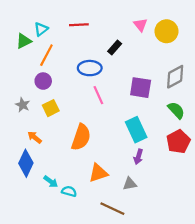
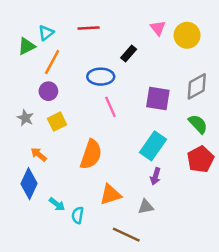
cyan rectangle: (136, 130) -> (153, 146), turned 60
cyan semicircle: (69, 191) -> (78, 215), turned -96

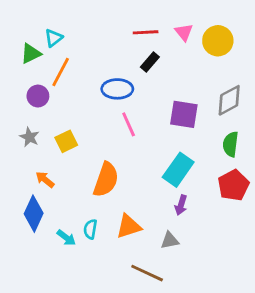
red line: (89, 28) -> (146, 32), moved
purple circle: (48, 91) -> (38, 96), moved
green semicircle: (198, 124) -> (231, 144), turned -130
cyan semicircle: (78, 215) -> (90, 229), moved

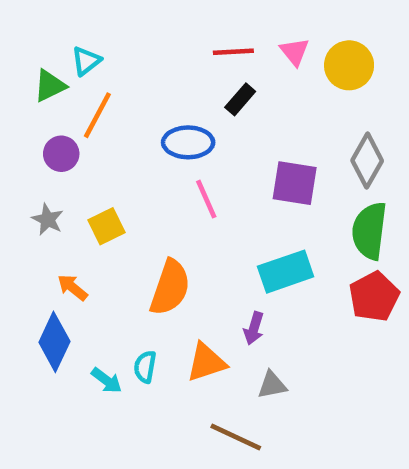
gray diamond: (229, 100) -> (367, 161), turned -32
green semicircle: (231, 144) -> (369, 231), size x1.4
cyan rectangle: (178, 170) -> (286, 272), turned 36
purple arrow: (181, 205) -> (254, 328), moved

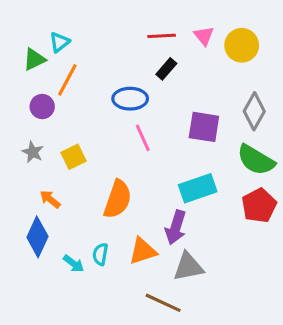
green semicircle: (369, 231) -> (256, 160), turned -66
purple arrow: (254, 328) -> (176, 227), size x1.5
gray triangle: (272, 385) -> (188, 267), size x1.5

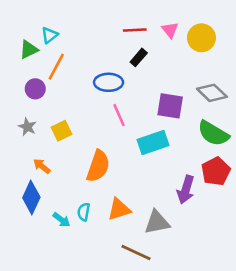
gray diamond: (254, 111) -> (212, 93), turned -76
cyan rectangle: (198, 188) -> (153, 143), moved
purple arrow: (176, 227) -> (186, 190), moved

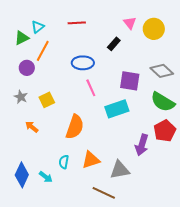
red line: (135, 30) -> (77, 23), moved
black rectangle: (139, 57) -> (114, 44), moved
blue diamond: (31, 197) -> (22, 175), moved
cyan arrow: (61, 220) -> (46, 177), moved

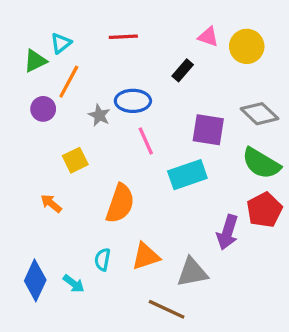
pink triangle: (130, 23) -> (208, 37), turned -32
gray star: (21, 97) -> (99, 115), moved

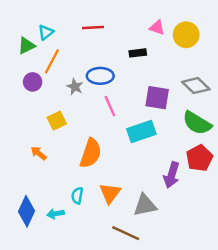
black rectangle: (183, 70) -> (138, 53), turned 42
orange triangle: (146, 256) -> (110, 193), turned -35
cyan arrow: (74, 284) -> (56, 214), turned 133

